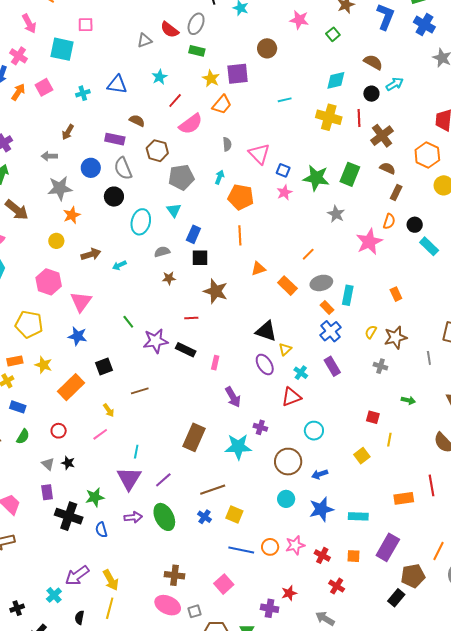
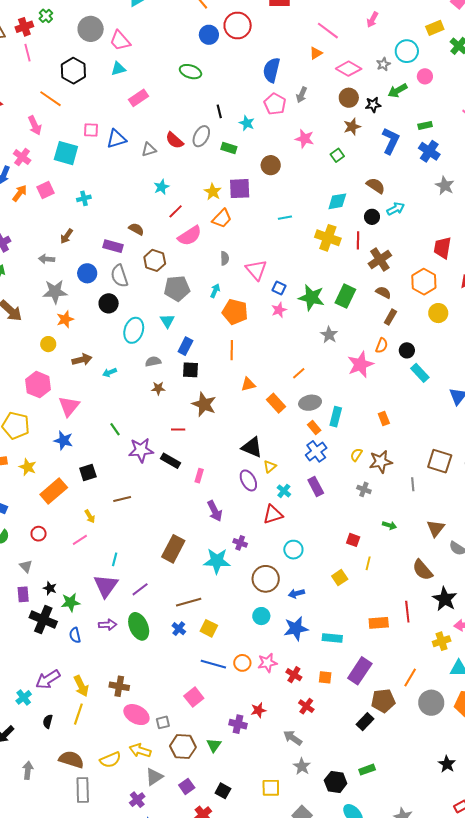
green rectangle: (197, 51) -> (229, 148), moved
blue triangle: (117, 85) -> (116, 139), moved, turned -30
black star: (68, 463) -> (50, 588), moved
brown cross: (175, 575) -> (119, 686), moved

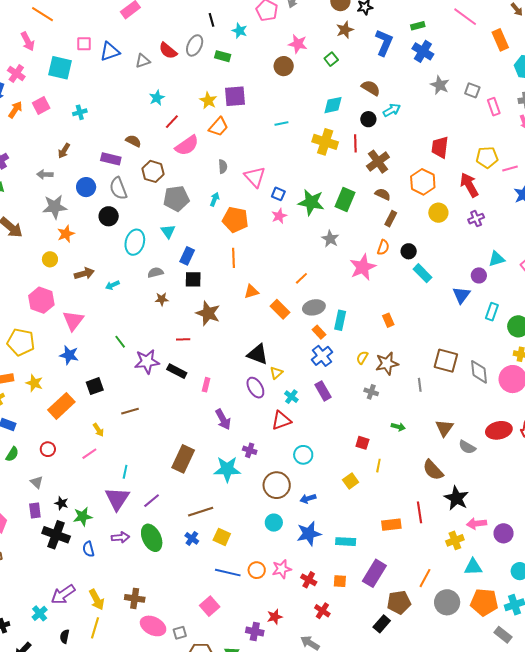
brown circle: (271, 165) -> (284, 66), moved

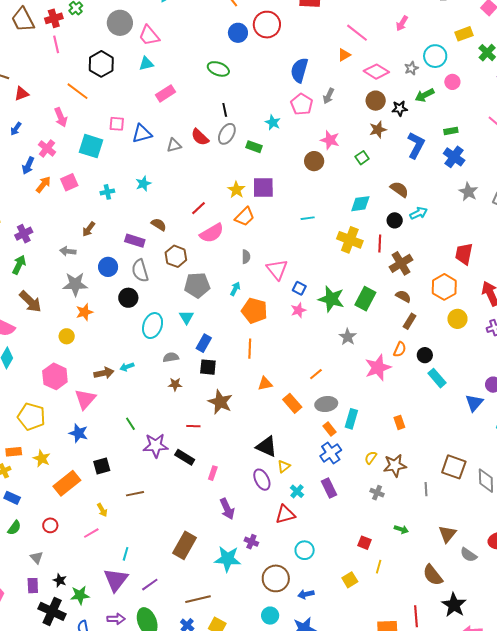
black line: (212, 20) -> (225, 110), moved
cyan star: (157, 98) -> (143, 184), moved
brown arrow: (84, 273) -> (104, 373), moved

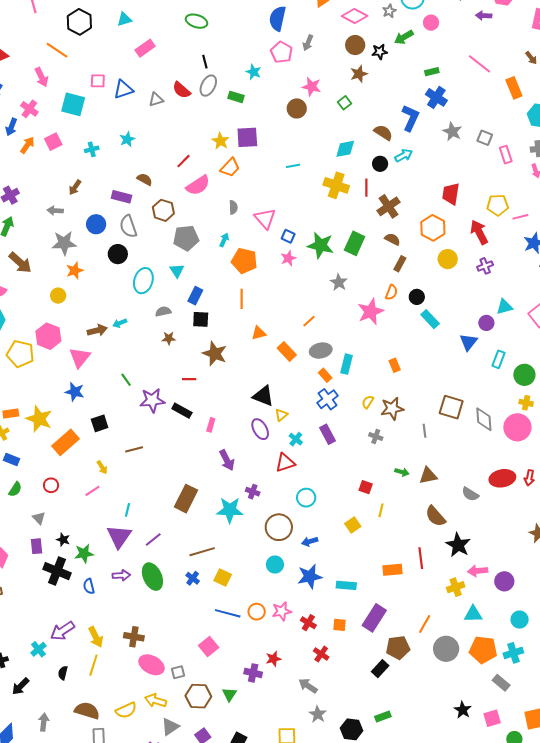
blue L-shape: (416, 145) -> (410, 118), moved
yellow pentagon: (31, 417) -> (20, 354), moved
yellow star: (42, 459) -> (39, 419), size x1.5
brown triangle: (447, 534) -> (428, 476), moved, turned 42

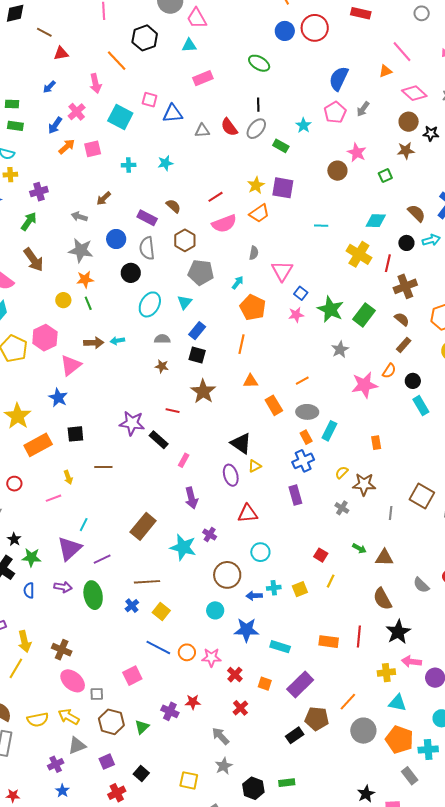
green line: (126, 380) -> (88, 303), moved
cyan cross: (296, 439) -> (274, 588), moved, turned 32

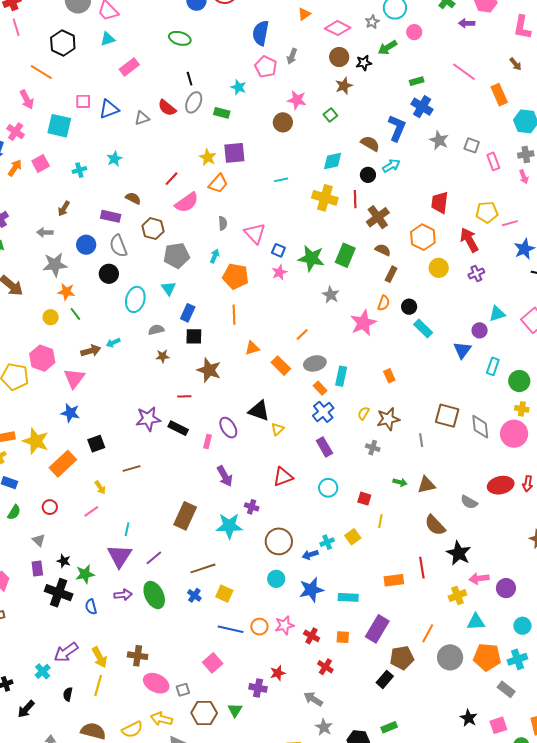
orange star: (85, 279) -> (66, 292), turned 30
purple ellipse: (231, 475) -> (228, 428), moved
cyan circle: (260, 552) -> (328, 488), moved

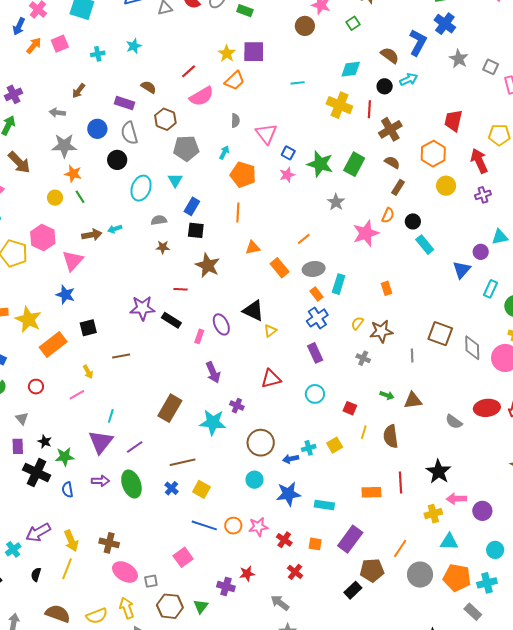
brown semicircle: (435, 525) -> (391, 436), moved, turned 30
yellow arrow: (161, 719) -> (127, 608), turned 50

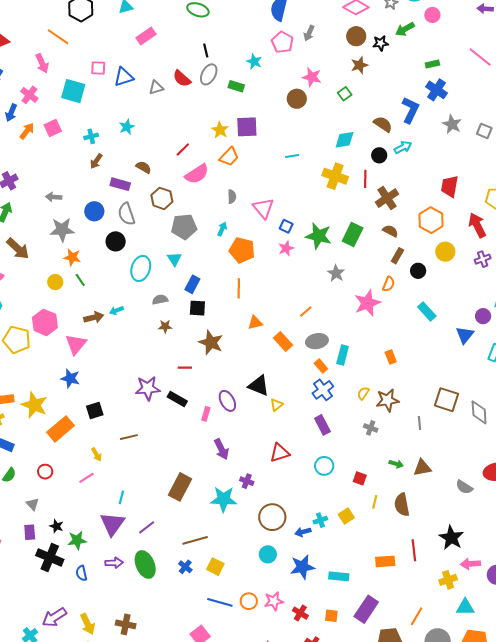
brown arrow: (79, 91) -> (96, 161), moved
black circle: (413, 221) -> (418, 271), moved

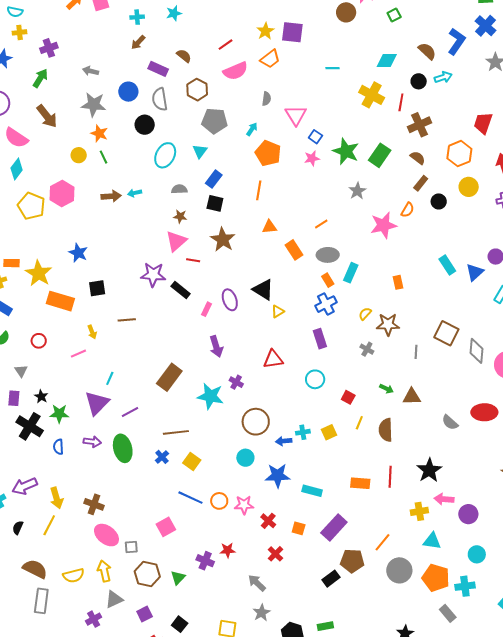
cyan rectangle: (427, 311) -> (447, 265), moved
pink triangle: (76, 344) -> (176, 241), moved
orange rectangle: (60, 429) -> (60, 301), turned 48

